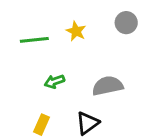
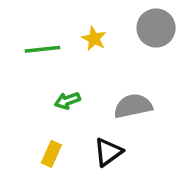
gray circle: (126, 23) -> (156, 28), size x1.4

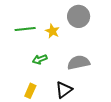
gray circle: (156, 28) -> (79, 16), moved
yellow star: (94, 39) -> (52, 31), moved

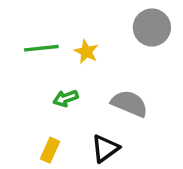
gray circle: (79, 16) -> (152, 27), moved
gray semicircle: (79, 63) -> (129, 104), turned 35

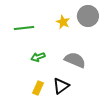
yellow star: (86, 52) -> (63, 22), moved
yellow rectangle: (50, 150) -> (38, 88), moved

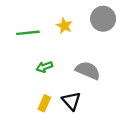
yellow star: (63, 22) -> (64, 26), moved
black triangle: (61, 86) -> (71, 101), turned -36

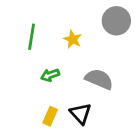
yellow star: (64, 26) -> (73, 39), moved
green line: (28, 33) -> (32, 37), turned -75

